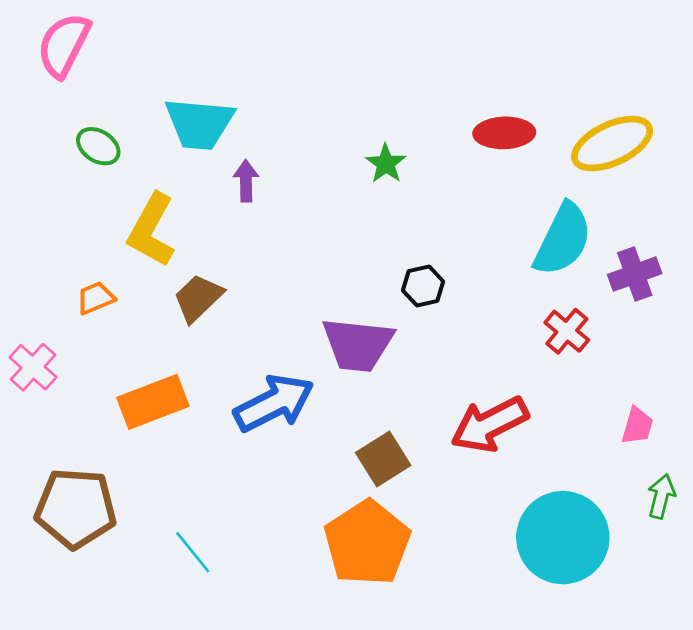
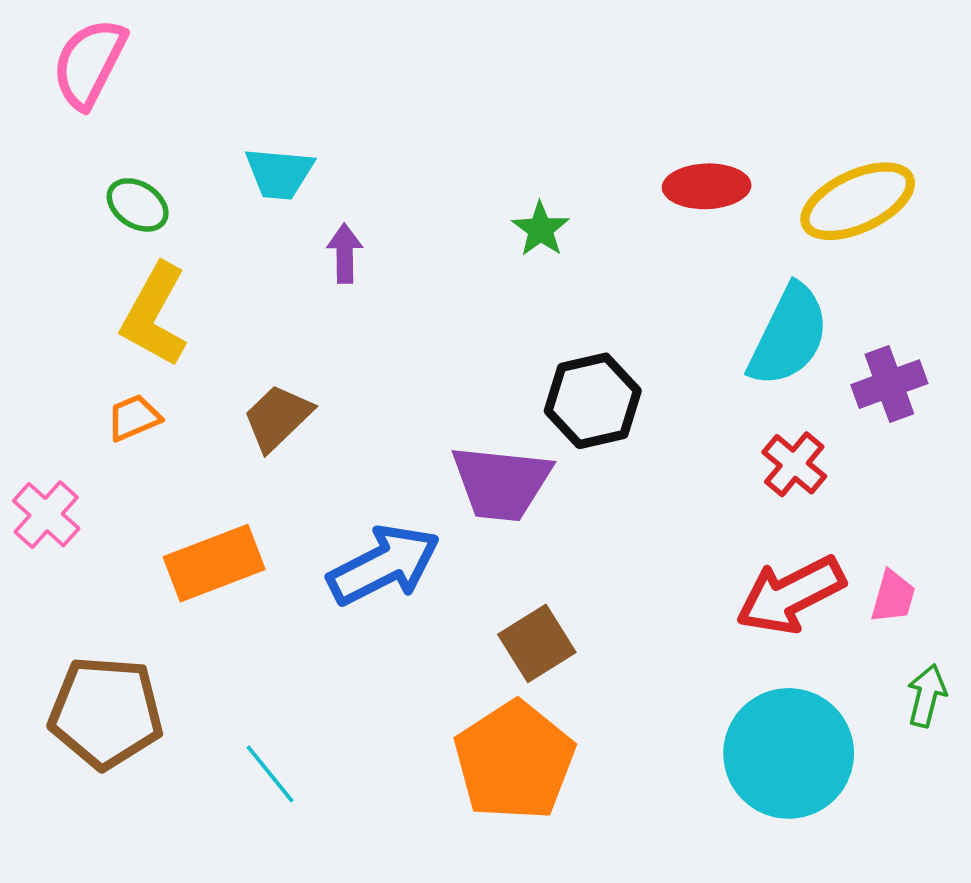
cyan trapezoid: (199, 124) -> (279, 173), size x0.7
yellow L-shape: (151, 230) -> (154, 315), moved
black hexagon: (423, 286) -> (593, 401), size x1.6
red arrow: (490, 424) -> (791, 595), moved

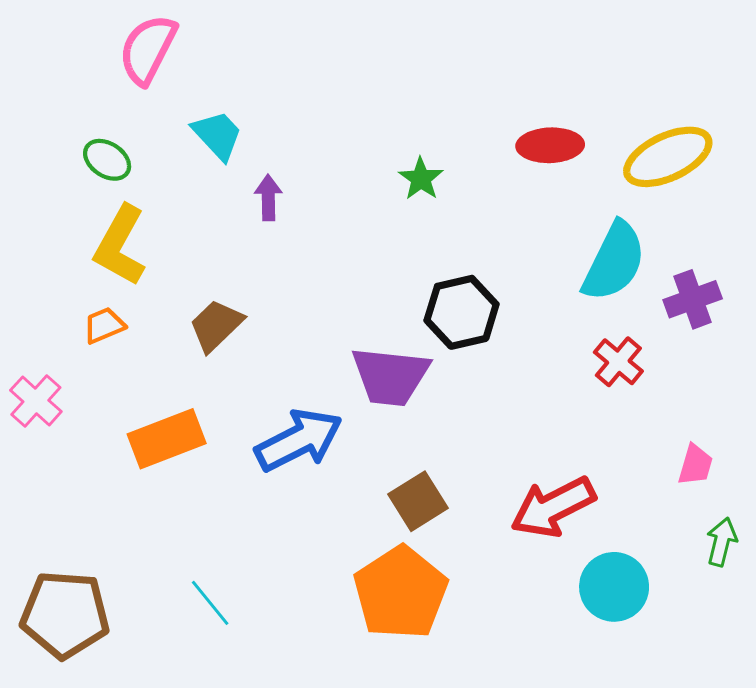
pink semicircle: (89, 63) -> (148, 49), moved
cyan trapezoid: (279, 173) -> (217, 135), turned -138
red arrow: (791, 595) -> (553, 507), moved
brown pentagon: (106, 712) -> (65, 614), moved
cyan circle: (789, 753) -> (614, 587), size x0.7

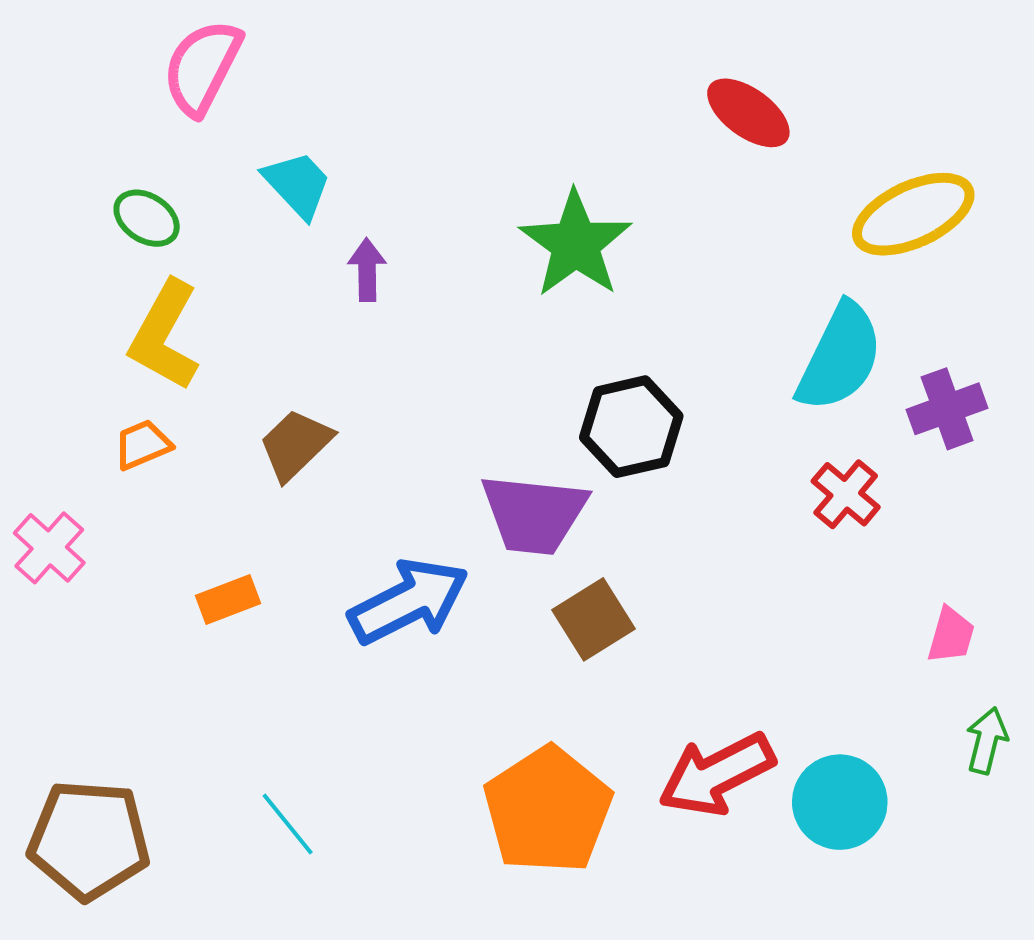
red ellipse: (550, 145) -> (748, 113), moved, turned 38
green star: (421, 179) -> (576, 244), size x1.8
orange rectangle: (167, 439) -> (228, 600), size x0.6
brown square: (418, 501) -> (593, 619), moved
red arrow: (553, 507) -> (717, 774), moved

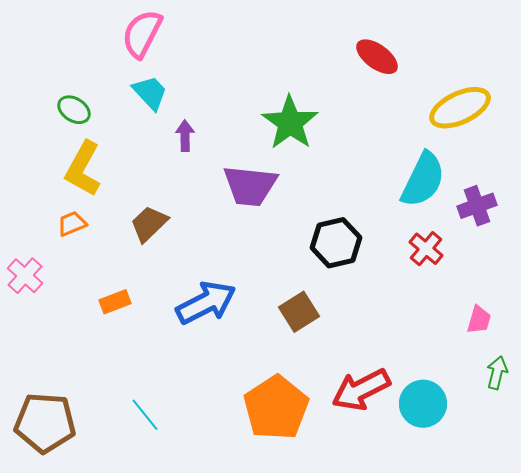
pink semicircle: (202, 67) -> (142, 34), moved
black hexagon: (631, 427) -> (336, 243), moved
purple trapezoid: (534, 514) -> (250, 186), moved

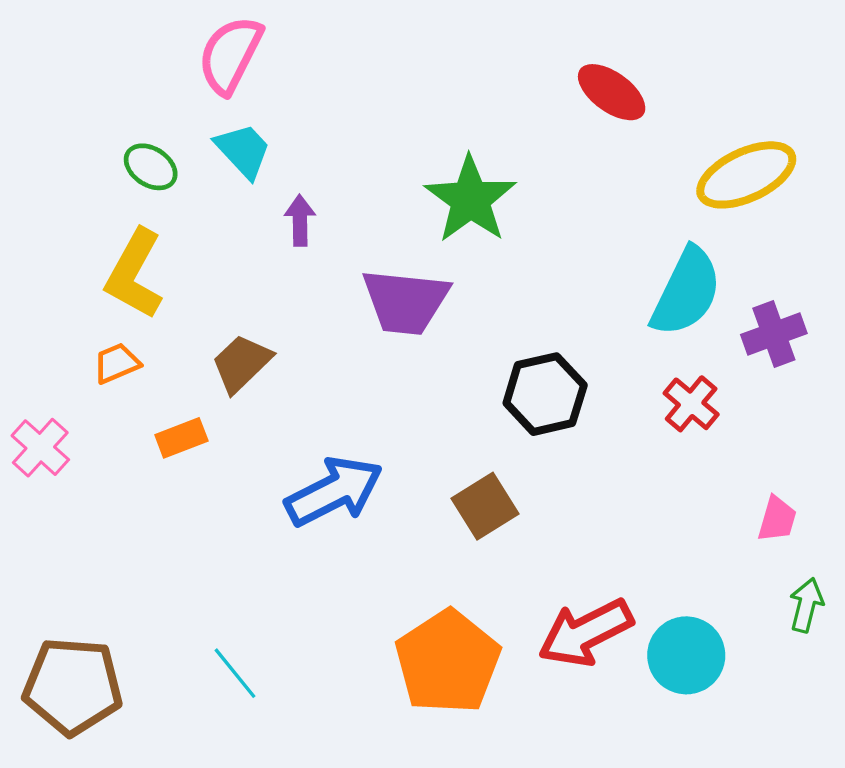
green ellipse: (74, 110) -> (151, 167), moved
orange rectangle: (115, 302) -> (181, 438), moved

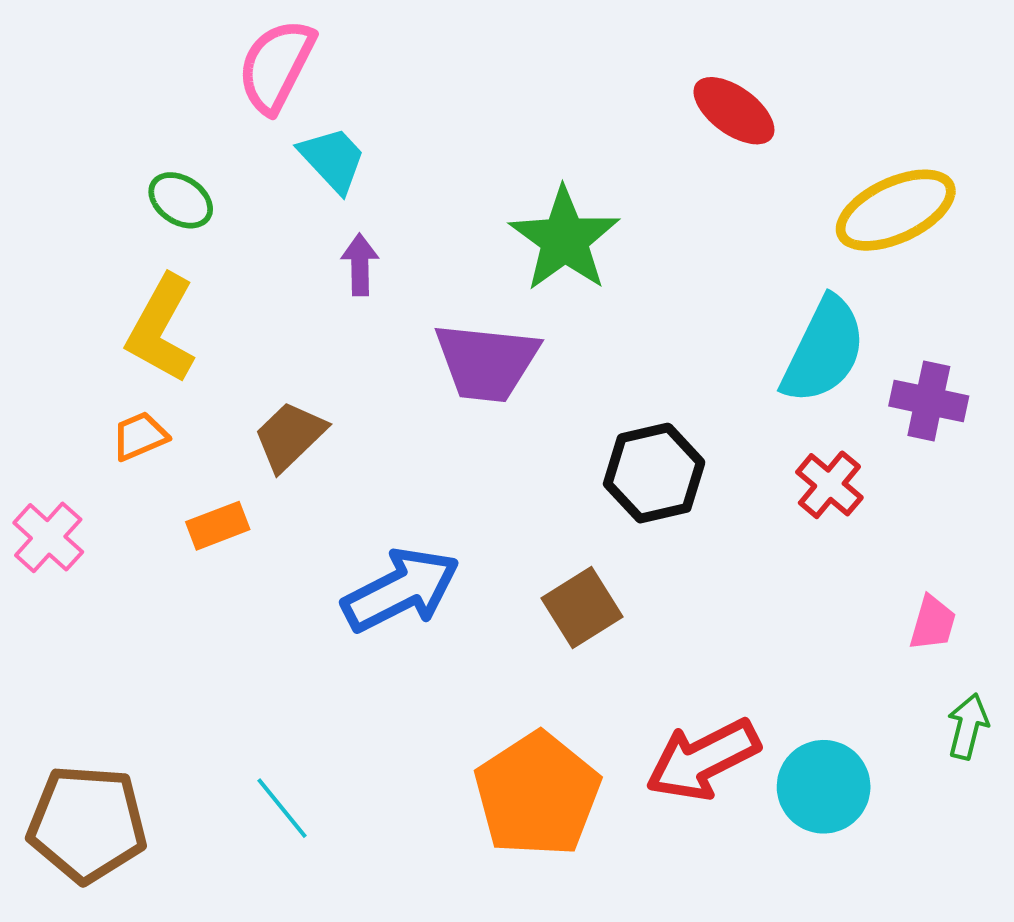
cyan trapezoid: (243, 151) -> (333, 159), moved
purple cross: (774, 334) -> (929, 401), turned 32

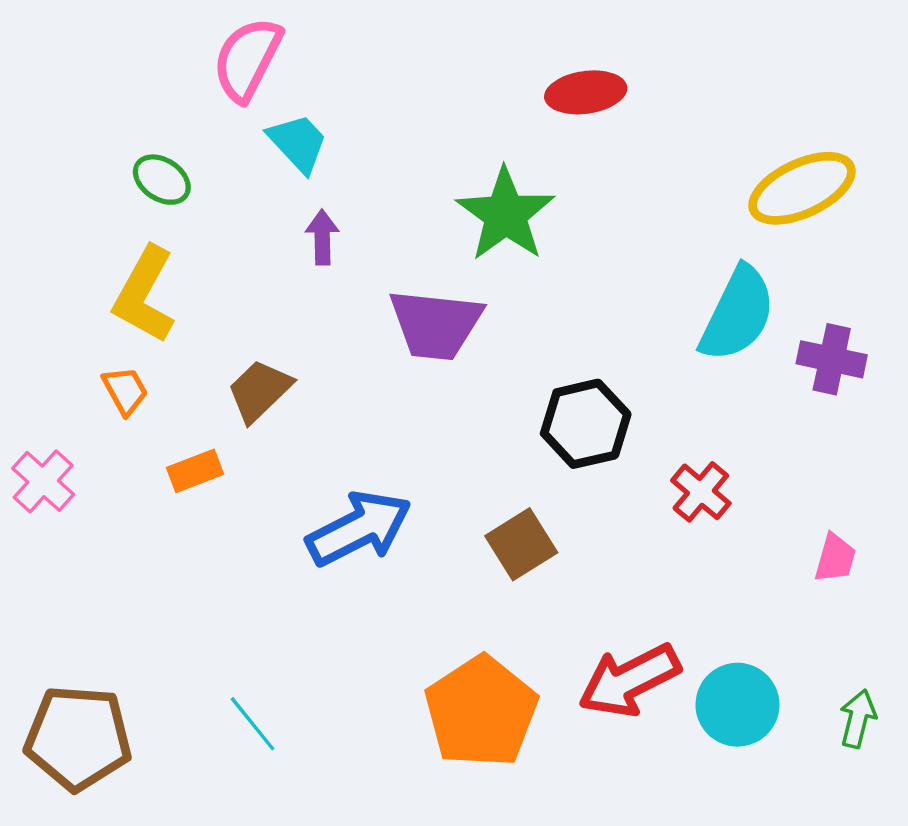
red ellipse: (734, 111) -> (586, 92), moved, turned -44
orange trapezoid: (140, 436) -> (125, 391), turned 84
red cross: (829, 485) -> (701, 492), moved
green arrow: (968, 726) -> (858, 719), moved

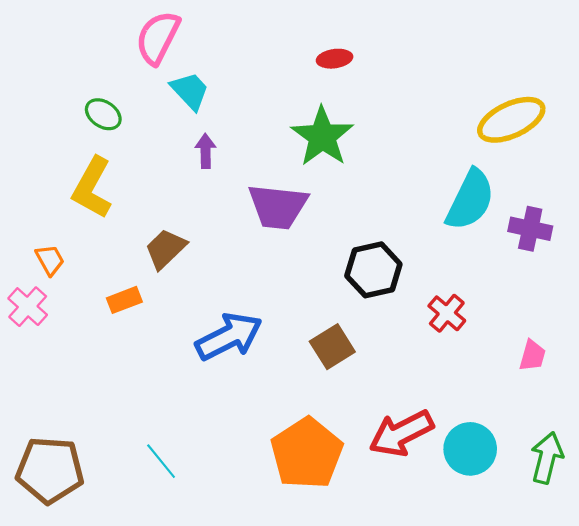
red ellipse: (586, 92) -> (335, 59), moved, size x0.7
orange trapezoid: (125, 391) -> (50, 260), moved
green arrow: (858, 719) -> (547, 458), size x1.4

